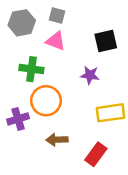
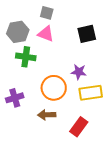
gray hexagon: (22, 23) -> (18, 32), moved
purple star: (90, 75) -> (79, 72), moved
orange circle: (46, 101) -> (54, 88), moved

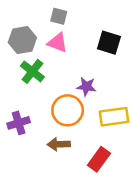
black square: (87, 34) -> (109, 43), turned 30
green cross: (26, 57) -> (32, 71), turned 30
purple star: (79, 72) -> (86, 87), moved

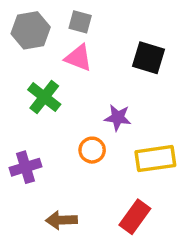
gray hexagon: (22, 40) -> (31, 30), moved
orange circle: (68, 110) -> (92, 150), size x0.6
brown arrow: (59, 144) -> (61, 220), moved

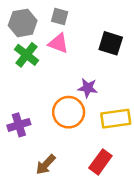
green cross: (44, 97) -> (26, 55), moved
orange circle: (92, 150) -> (69, 112), size x1.6
brown arrow: (61, 220) -> (46, 164), turned -45

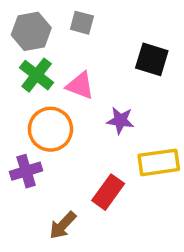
pink triangle: (58, 43) -> (80, 86), moved
orange circle: (69, 112) -> (50, 129), moved
red rectangle: (100, 162) -> (108, 192), moved

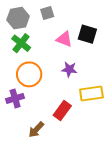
gray square: (82, 23) -> (47, 13), turned -32
pink triangle: (80, 86) -> (64, 39), moved

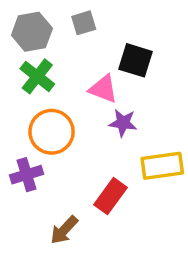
black square: (87, 34) -> (135, 60), moved
pink triangle: (64, 39) -> (103, 89), moved

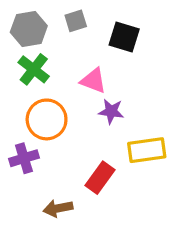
black square: (135, 60) -> (124, 37), moved
brown arrow: (64, 230) -> (58, 208), turned 36

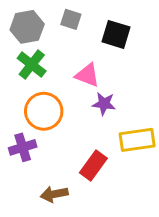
gray square: (76, 21) -> (71, 19), turned 35

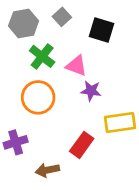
gray square: (71, 19) -> (62, 17), turned 30
green cross: (32, 65) -> (42, 56), moved
purple cross: (23, 147) -> (16, 142), moved

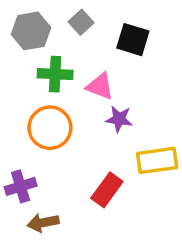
green cross: (42, 56) -> (55, 74), turned -35
brown arrow: (47, 170) -> (43, 223), moved

